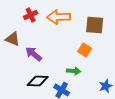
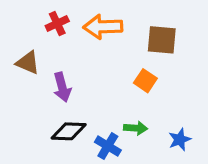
purple arrow: (34, 54) -> (62, 87), turned -144
green arrow: (74, 71) -> (136, 128), moved

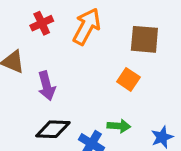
orange arrow: (103, 27) -> (87, 26), turned 120

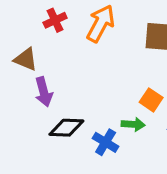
orange square: (128, 79) -> (151, 100), moved
purple arrow: (47, 86) -> (44, 92), moved

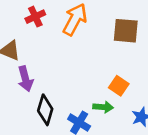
black diamond: (66, 128) -> (45, 110), turned -76

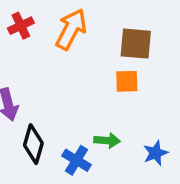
orange square: (119, 86) -> (127, 81), moved, turned -36

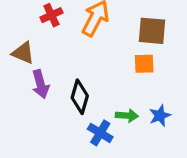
black diamond: (33, 144) -> (80, 97), moved
blue star: (155, 153) -> (160, 116), moved

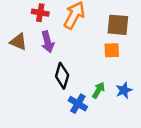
red cross: (51, 15) -> (40, 13), turned 35
purple arrow: (40, 84) -> (48, 42), moved
green arrow: (127, 116) -> (98, 90), turned -63

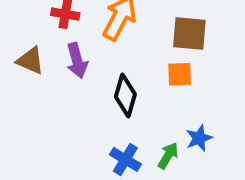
black diamond: (62, 76) -> (125, 95), moved
green arrow: (98, 90) -> (168, 156), moved

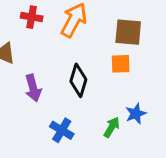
purple arrow: (77, 61) -> (33, 88), moved
blue cross: (125, 159) -> (62, 130), moved

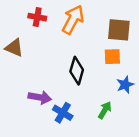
purple arrow: (33, 88) -> (40, 97), moved, turned -65
blue star: (136, 114) -> (125, 85), moved

